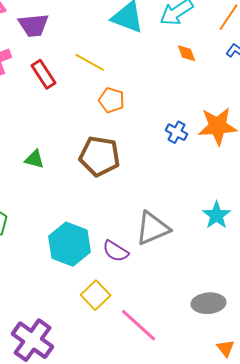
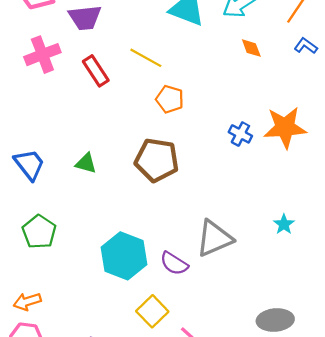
cyan star: (217, 215) -> (284, 224), size x0.7

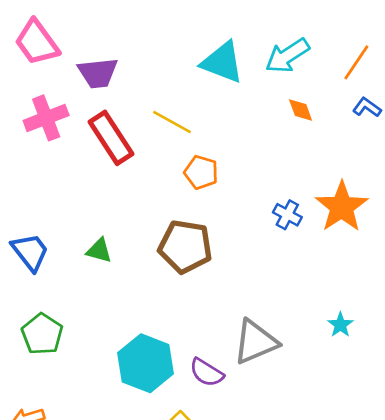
red rectangle: (96, 71) -> (111, 138), size x1.4
orange star: (285, 127) -> (342, 207), turned -30

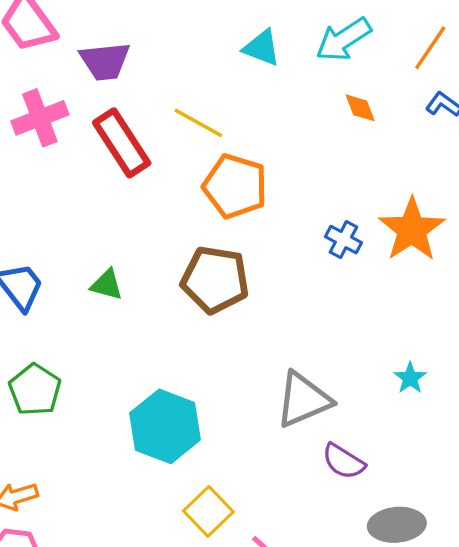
cyan triangle: (222, 62) -> (262, 48), size x0.7
orange pentagon: (201, 172) -> (235, 186), size x1.5
purple semicircle: (206, 372) -> (343, 461), moved

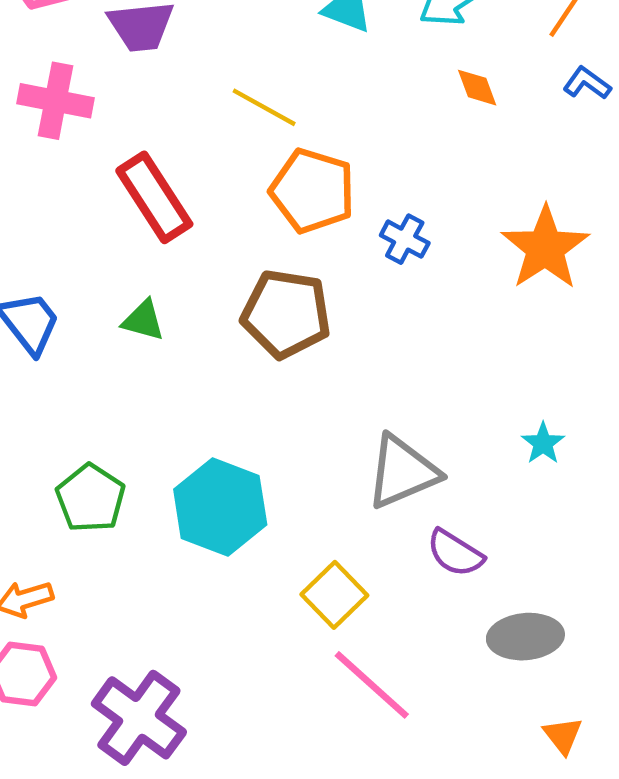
pink cross: (40, 118) -> (55, 101), turned 32
red rectangle: (122, 143) -> (154, 197), moved
blue cross: (343, 240) -> (405, 239), moved
green pentagon: (35, 390) -> (91, 498), moved
yellow square: (208, 511) -> (334, 595), moved

